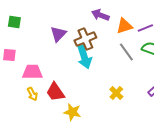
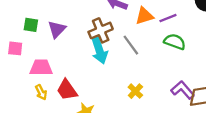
green square: (14, 22) -> (31, 25), moved
purple triangle: (58, 34) -> (57, 29), moved
gray line: (126, 52) -> (131, 45), moved

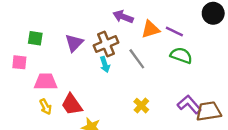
purple line: (168, 18) -> (174, 31), turned 48
purple triangle: (57, 29) -> (74, 43), moved
cyan arrow: (99, 51) -> (105, 65), size x0.6

